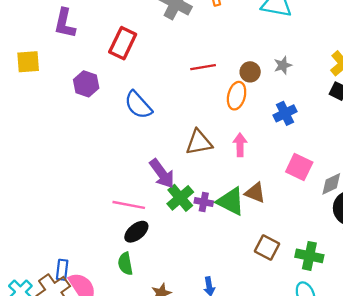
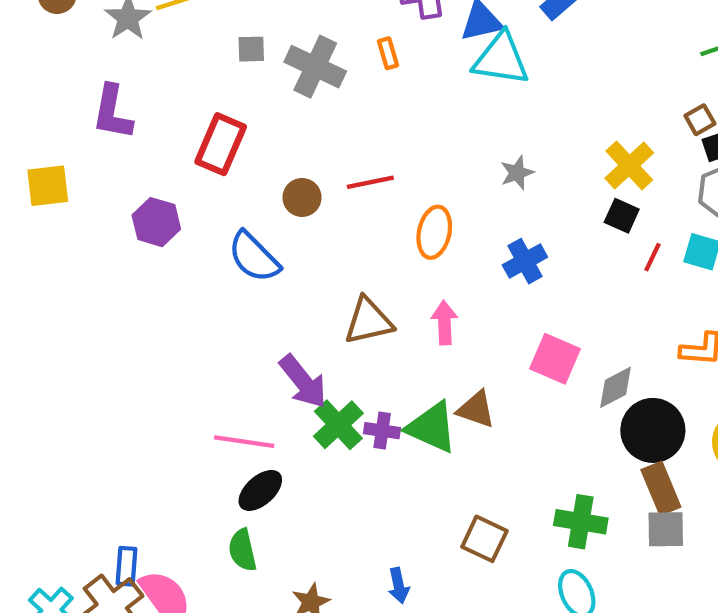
brown circle: (250, 72) -> (302, 197), moved
brown square: (267, 248) -> (484, 539), moved

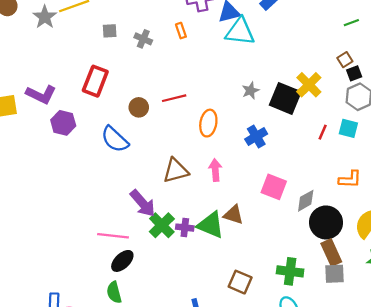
gray cross: (315, 67) -> (143, 39), size x0.6
purple L-shape: (112, 112) -> (41, 94), moved, turned -72
black square: (622, 216) -> (285, 98), moved, size x1.8

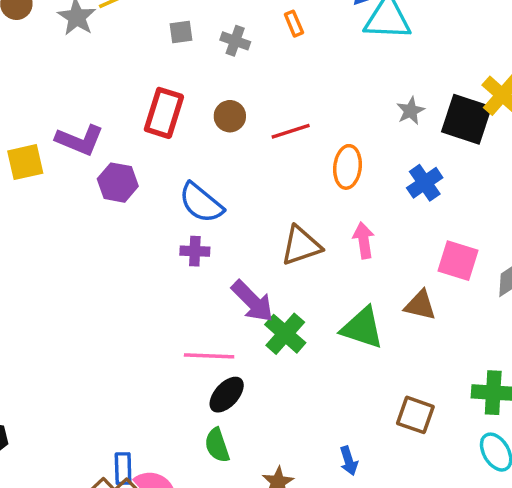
brown circle: (139, 107) -> (230, 116), moved
brown triangle: (233, 215) -> (420, 305), moved
purple cross: (185, 228) -> (195, 251), moved

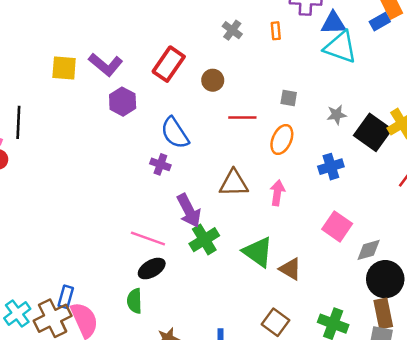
gray square: (181, 32) -> (289, 98), moved
red line: (291, 131) -> (242, 118), moved
brown triangle: (420, 305) -> (290, 269), moved

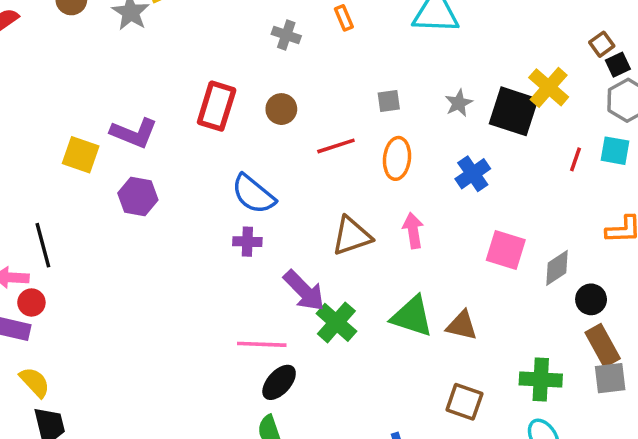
yellow square: (64, 68) -> (81, 155), turned 32
purple hexagon: (123, 102) -> (138, 197), moved
black circle: (385, 279) -> (591, 299), size x0.6

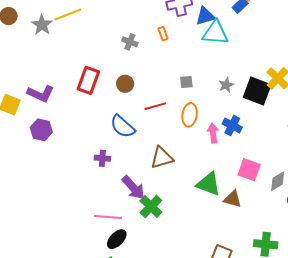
blue cross: (473, 174) -> (232, 126), turned -30
blue semicircle: (253, 194) -> (123, 126), moved
pink arrow: (413, 231) -> (213, 133), moved
green triangle: (412, 316) -> (209, 184), moved
brown triangle: (462, 325) -> (233, 199), moved

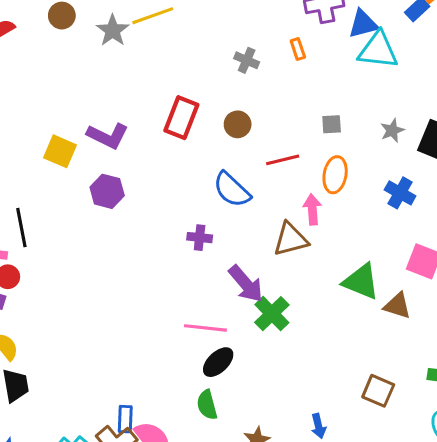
pink arrow: (213, 133) -> (312, 209), moved

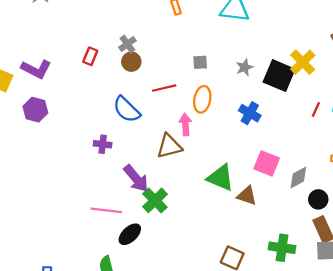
gray cross: (247, 60) -> (127, 44), moved, turned 30
red rectangle: (181, 118) -> (90, 56), size x0.6
black ellipse: (218, 362) -> (130, 234), moved

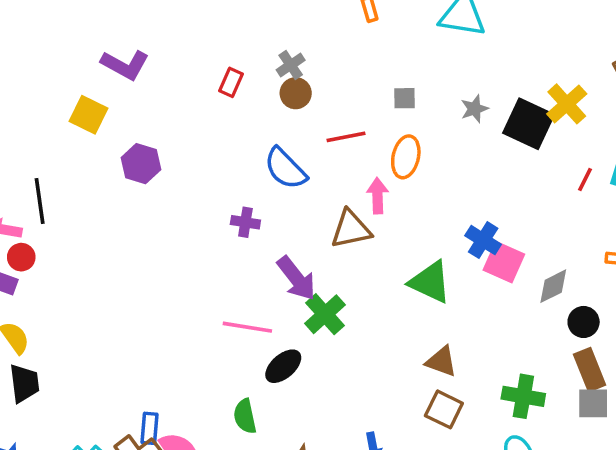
purple L-shape: (36, 69) -> (125, 65), moved
blue cross: (250, 113) -> (483, 240), moved
brown triangle: (247, 196) -> (441, 361), moved

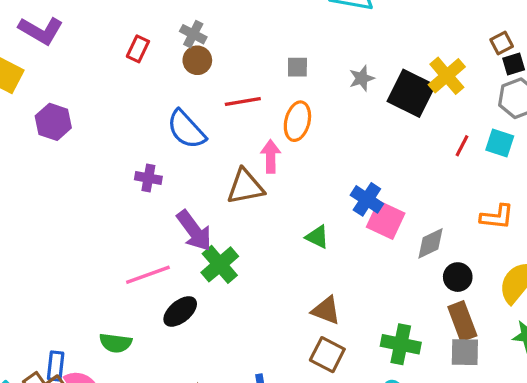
gray cross: (291, 65) -> (193, 34), turned -30
green triangle: (430, 282) -> (317, 237), size x0.6
pink line: (247, 327) -> (148, 275), turned -30
green semicircle: (245, 416) -> (116, 343), moved, turned -72

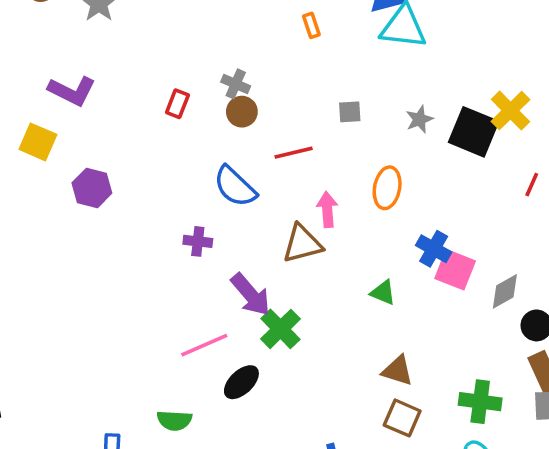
orange ellipse: (297, 121) -> (387, 188), moved

